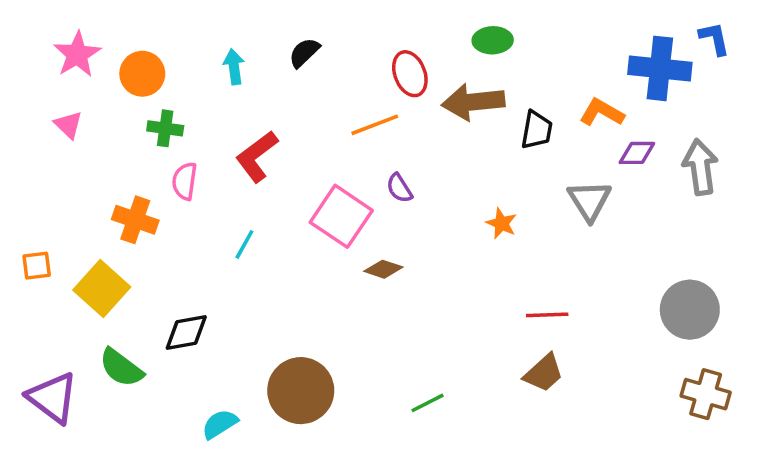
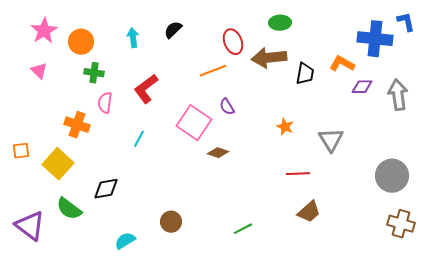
gray triangle: (589, 200) -> (331, 140), moved
red line: (547, 315) -> (298, 174), moved
brown circle: (301, 391) -> (171, 222), size x0.6

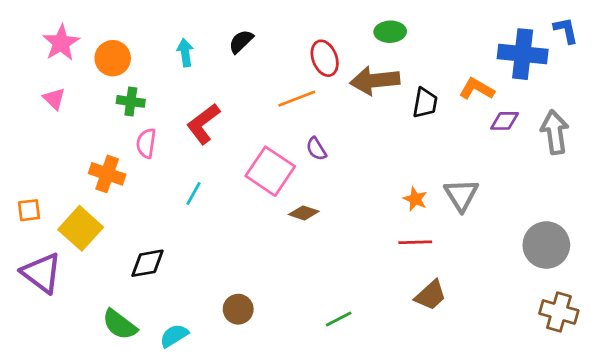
orange star: (285, 127) -> (415, 199), moved
green semicircle: (69, 209) -> (120, 325), moved
purple triangle: (30, 226) -> (42, 273), moved

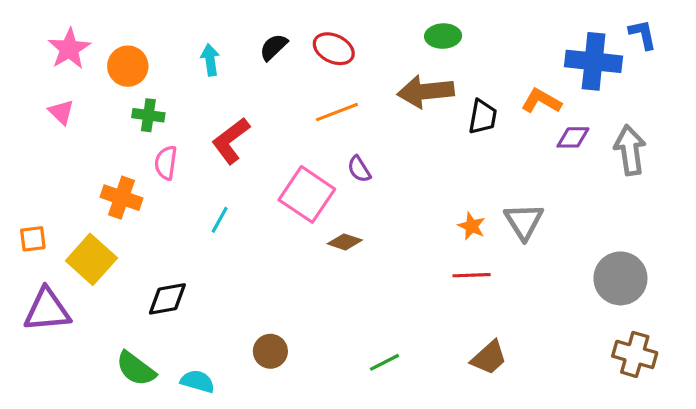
red ellipse: (325, 58) -> (334, 49), moved, turned -44
purple triangle: (42, 273) -> (47, 310), turned -42
brown trapezoid: (431, 295) -> (489, 358), moved
cyan semicircle: (174, 336) -> (198, 381), turned 48

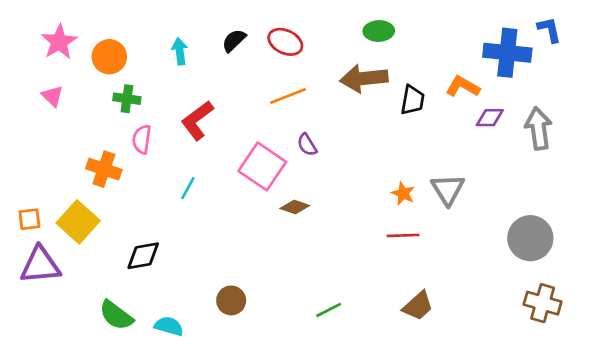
orange square: (33, 239) -> (29, 219), moved

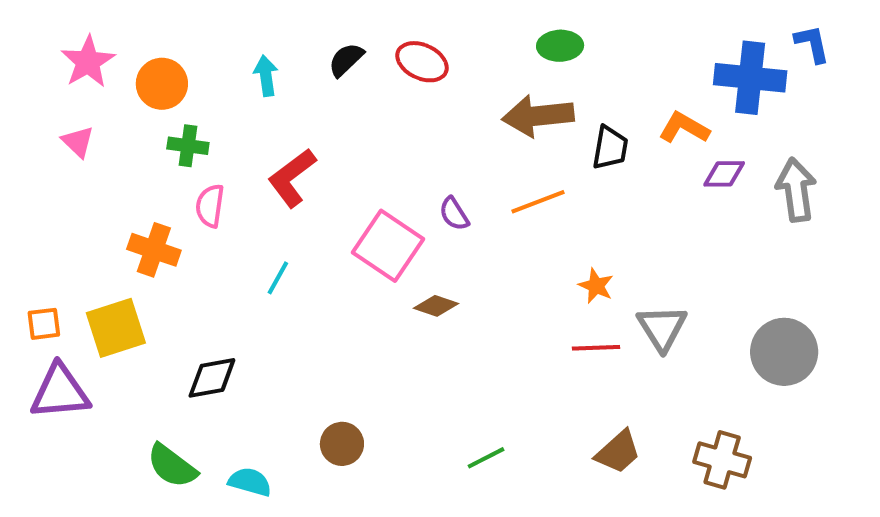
orange line: (288, 96) -> (538, 202), moved
gray triangle: (448, 189) -> (662, 328), moved
yellow square: (78, 222) -> (116, 328), turned 30
brown cross: (543, 303) -> (722, 460), moved

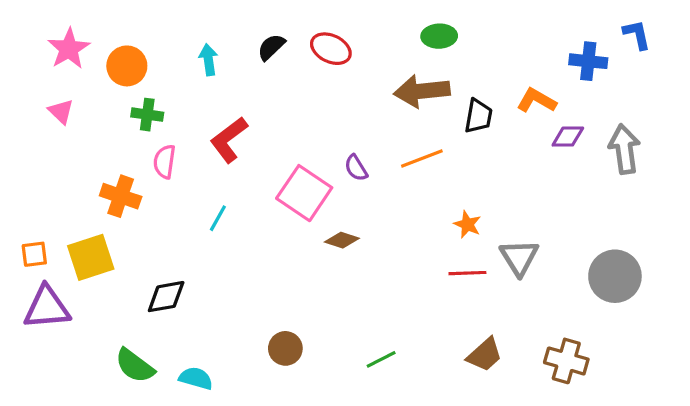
blue cross: (750, 78) -> (588, 61), size x0.7
brown circle: (342, 444) -> (285, 348), moved

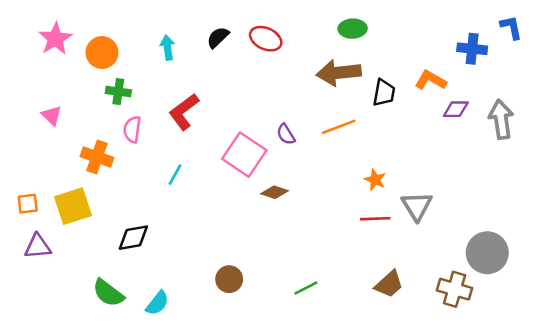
pink triangle: (61, 111) -> (52, 115), moved
gray circle: (615, 276) -> (487, 253), moved
purple triangle: (47, 308) -> (38, 246), size x0.7
cyan semicircle: (196, 378) -> (157, 303), turned 112

